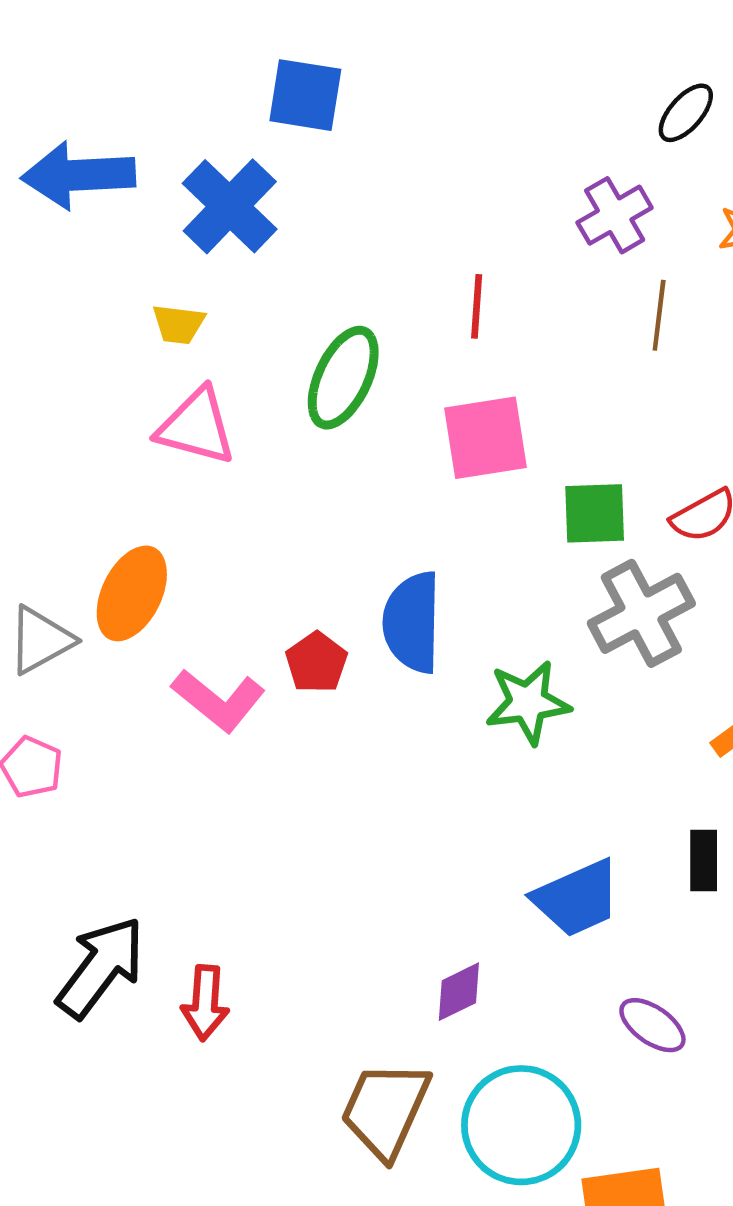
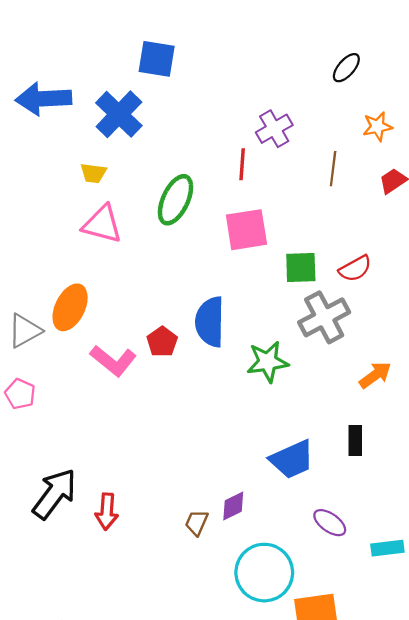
purple cross: (615, 215) -> (274, 129), moved
brown trapezoid: (385, 1110) -> (197, 523), moved, size x0.5

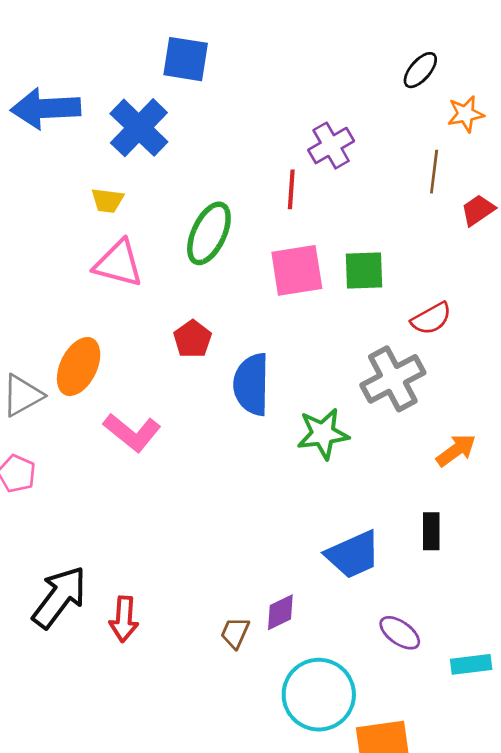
orange star: (377, 126) -> (466, 114), moved
brown line: (333, 169) -> (434, 172), moved
green square: (301, 267) -> (364, 270), moved
red pentagon: (162, 342) -> (192, 339), moved

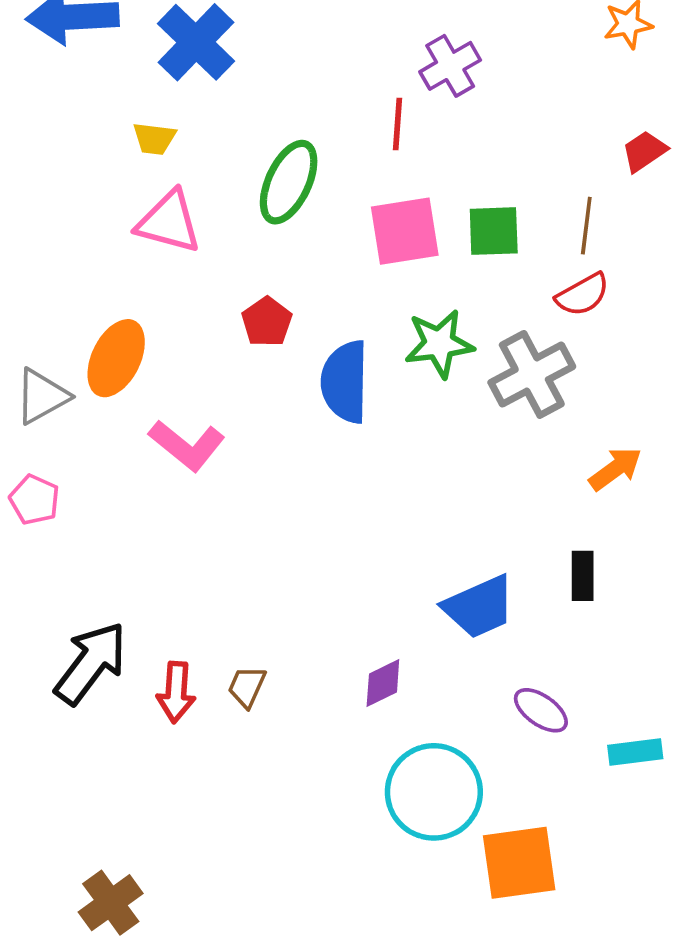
brown line: (434, 172) -> (586, 226), moved
green star: (323, 434) -> (439, 344), moved
brown trapezoid: (235, 633) -> (247, 687), moved

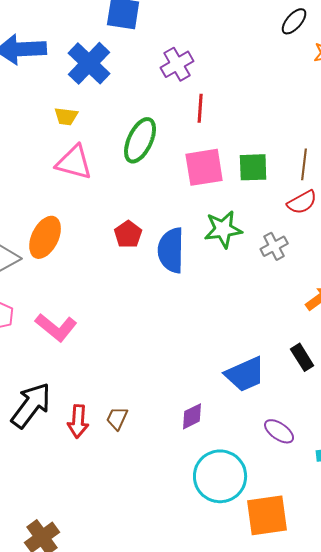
purple cross: (450, 66) -> (177, 64), moved
red pentagon: (267, 322) -> (128, 234), moved
gray cross: (532, 374) -> (274, 246), size x0.6
pink L-shape: (187, 445) -> (56, 327), moved
black rectangle: (583, 576) -> (302, 357), turned -32

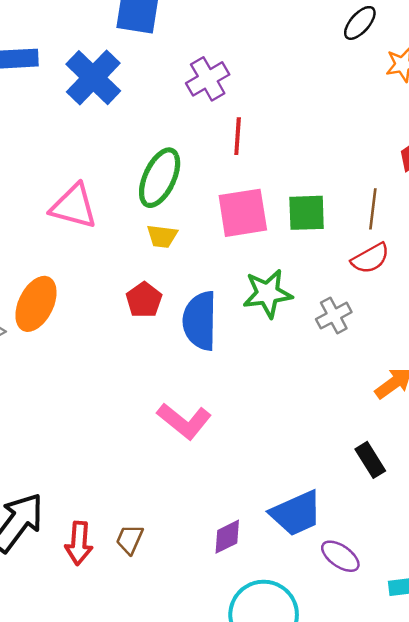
yellow trapezoid: (66, 116) -> (162, 236), moved
pink L-shape: (56, 327) -> (184, 421), moved
blue trapezoid: (245, 374) -> (296, 513), moved

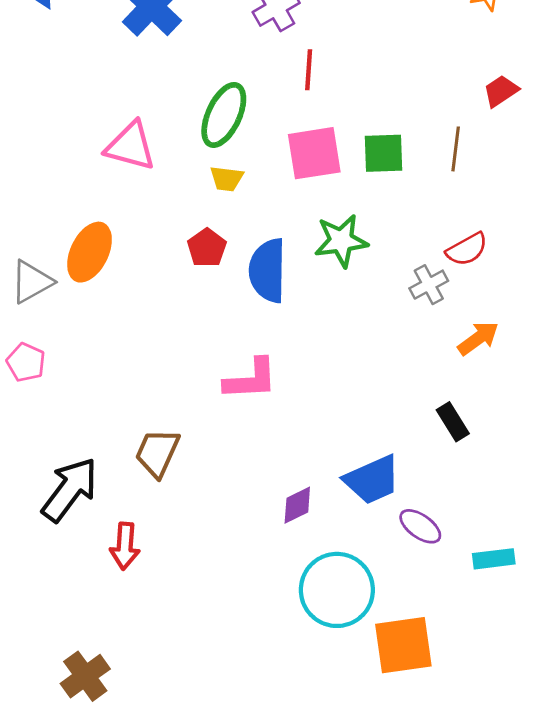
red semicircle: (370, 258) -> (467, 249), moved
gray cross: (334, 316) -> (429, 285), moved
pink L-shape: (184, 421) -> (251, 379), turned -42
brown trapezoid: (130, 539) -> (157, 453), moved, size x1.5
red arrow: (79, 543) -> (125, 546), moved

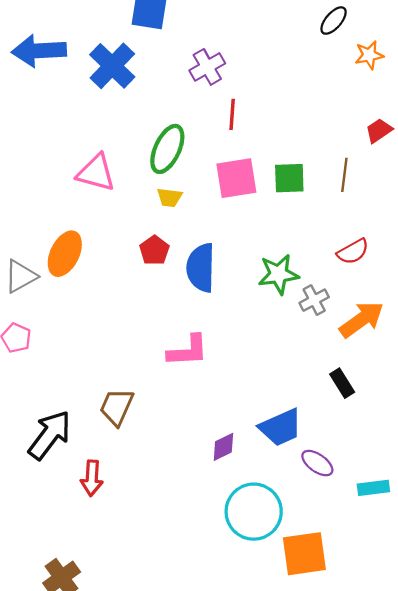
green star: (341, 241) -> (278, 274), moved
gray cross: (429, 285) -> (314, 300), moved
orange arrow: (478, 338) -> (362, 319), size x1.4

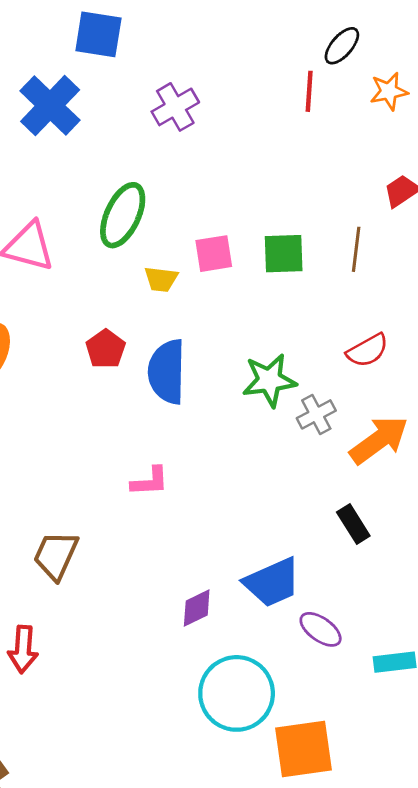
red line: (232, 114) -> (309, 91), moved
pink square: (236, 178) -> (214, 254), size x0.7
yellow trapezoid: (169, 198) -> (161, 279), moved
pink L-shape: (188, 351) -> (150, 481), size x0.7

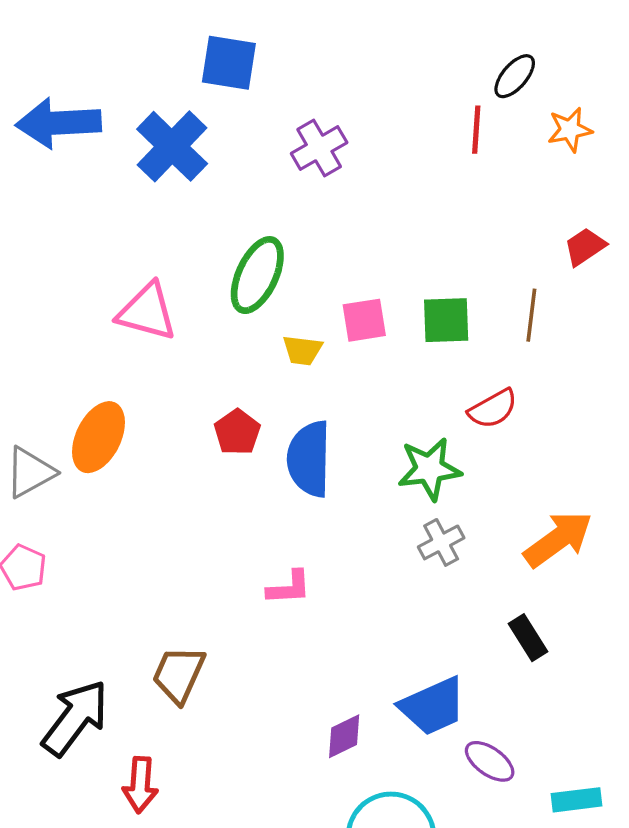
red semicircle: (368, 350) -> (493, 409), moved
gray cross: (316, 414) -> (441, 542), moved

